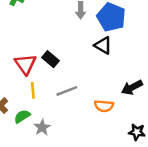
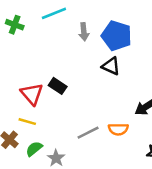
yellow line: (33, 90) -> (27, 122), moved, turned -63
gray line: (67, 91) -> (88, 133), moved

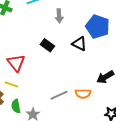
blue pentagon: (117, 36) -> (98, 27), moved
black rectangle: (58, 86) -> (47, 45), moved
green semicircle: (34, 149) -> (16, 106), turned -64

